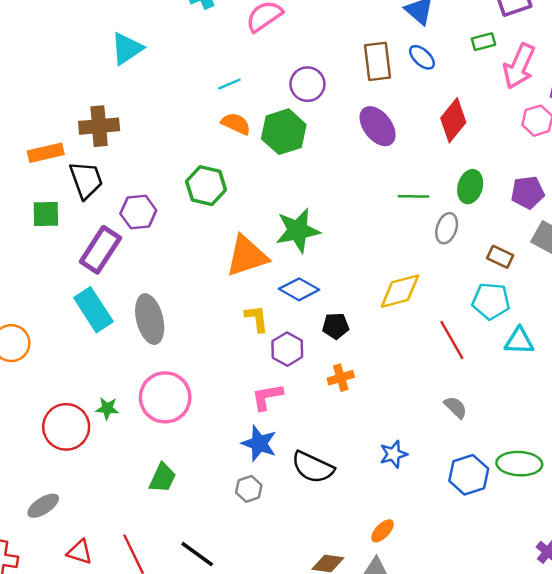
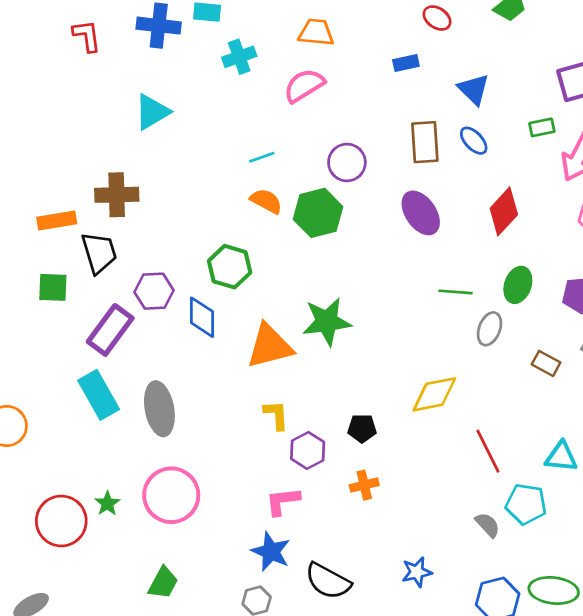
blue diamond: (299, 289) -> (202, 317), moved, turned 57
cyan pentagon: (491, 301) -> (526, 504), moved
green star: (107, 408) -> (107, 503), turned 30

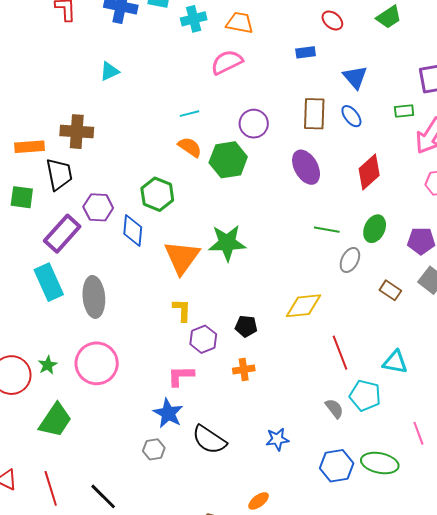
cyan cross: (239, 57) -> (194, 19), moved
cyan triangle: (152, 112) -> (110, 71), size x0.7
orange triangle: (270, 346) -> (182, 257), turned -45
green trapezoid: (163, 583) -> (55, 420), moved, size x1.4

